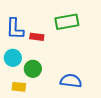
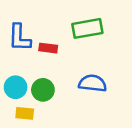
cyan circle: (13, 58) -> (16, 87), moved
blue semicircle: (71, 81) -> (93, 83), moved

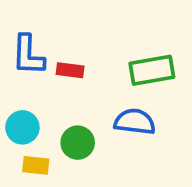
green rectangle: (87, 28) -> (152, 70), moved
green circle: (43, 90) -> (78, 143), moved

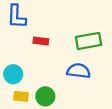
blue L-shape: (28, 55) -> (17, 17), moved
green circle: (78, 143) -> (45, 96), moved

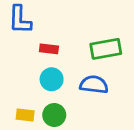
cyan circle: (13, 74) -> (52, 79), moved

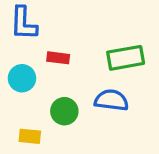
cyan circle: (52, 79) -> (22, 78), moved
green circle: (54, 115) -> (64, 111), moved

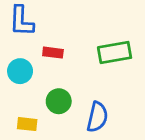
blue semicircle: (111, 100) -> (97, 117), moved, turned 96

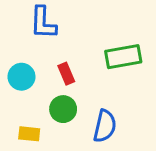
blue L-shape: (21, 21) -> (43, 23), moved
red rectangle: (53, 53) -> (66, 74), moved, turned 60

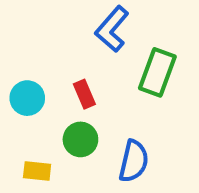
blue L-shape: (43, 23) -> (112, 29), moved, turned 39
green rectangle: (123, 57) -> (157, 72), turned -60

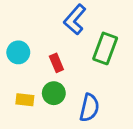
cyan circle: (27, 98) -> (18, 52), moved
yellow rectangle: (37, 171) -> (25, 100), moved

